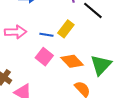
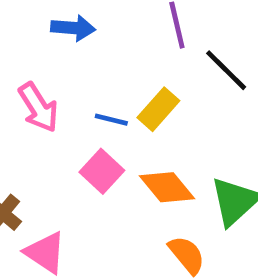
pink arrow: (16, 32) -> (38, 107), turned 55

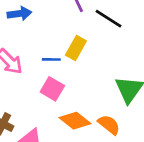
orange diamond: (167, 187) -> (75, 121), moved

